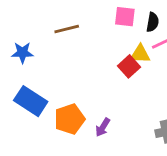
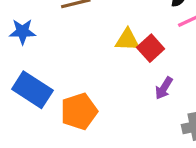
yellow triangle: (140, 54) -> (127, 40), moved
purple arrow: (103, 127) -> (164, 88), moved

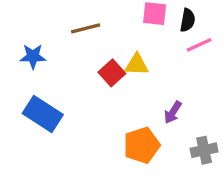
red square: (151, 48) -> (112, 73), moved
orange pentagon: (79, 111) -> (142, 145), moved

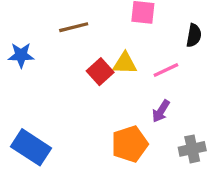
black semicircle: (188, 20) -> (194, 35), moved
pink line: (199, 45) -> (166, 70), moved
blue rectangle: (43, 114) -> (31, 147), moved

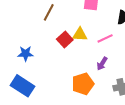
brown line: (74, 27) -> (49, 12), turned -48
blue star: (21, 55) -> (26, 54), moved

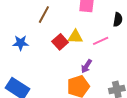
blue star: (26, 54) -> (21, 43), moved
purple arrow: (102, 64) -> (86, 66), moved

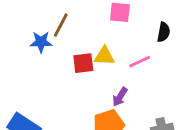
red square: (60, 42) -> (83, 63), turned 35
blue star: (21, 43) -> (41, 42), moved

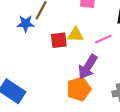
purple arrow: (120, 97) -> (88, 67), size x1.6

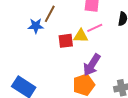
pink line: (103, 39) -> (95, 28), moved

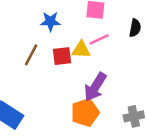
brown line: (50, 14) -> (31, 55), moved
blue star: (36, 26) -> (50, 21), moved

